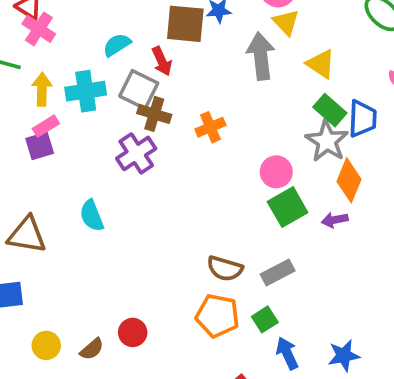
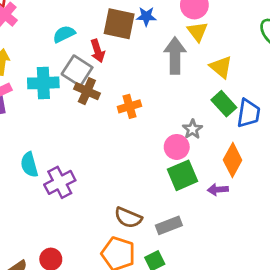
cyan cross: (86, 91) -> (43, 83), moved
gray star: (327, 141) -> (192, 129), moved, size x0.6
purple cross: (136, 153) -> (60, 182), moved

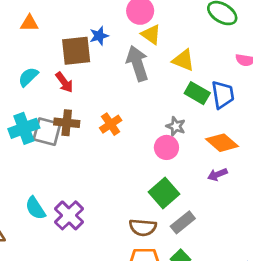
gray square: (77, 71) -> (47, 132), moved
orange diamond: (233, 160) -> (222, 143), turned -60
green square: (182, 175) -> (164, 193), moved

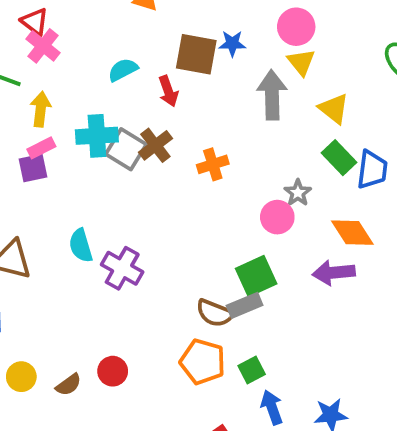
brown cross: (67, 123) -> (155, 145), turned 30
purple arrow: (217, 174) -> (334, 273), size x1.5
purple cross: (69, 215) -> (122, 268), turned -32
gray rectangle: (183, 222) -> (245, 305), moved

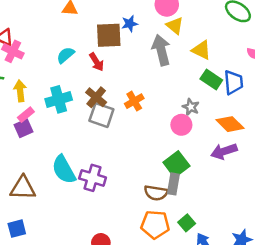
gray square: (126, 149) -> (101, 115), moved
cyan semicircle: (81, 246) -> (64, 170), size x1.4
gray rectangle: (245, 305) -> (173, 184), turned -45

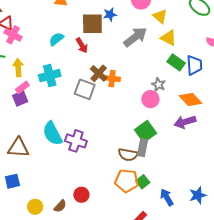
yellow triangle: (175, 26) -> (160, 16), moved
gray arrow: (161, 50) -> (135, 37), turned 65
brown cross: (96, 97) -> (99, 73), moved
orange cross: (134, 101) -> (112, 79), turned 35
green square: (187, 223) -> (143, 182), moved

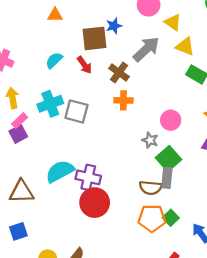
brown cross: (99, 73) -> (119, 73), moved
gray star: (159, 85) -> (150, 140), moved
gray square: (85, 89) -> (76, 111), moved
cyan semicircle: (52, 133) -> (60, 171), turned 95
red circle: (81, 195) -> (95, 203), moved, size x1.6

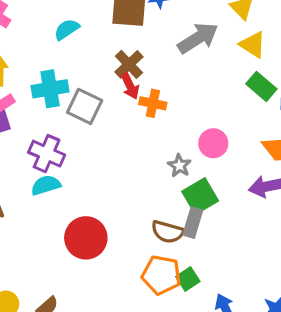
red arrow: (84, 65) -> (130, 86), moved
brown cross: (119, 73) -> (129, 64), moved
cyan semicircle: (60, 171) -> (46, 185), size x0.7
purple cross: (88, 177) -> (47, 154), moved

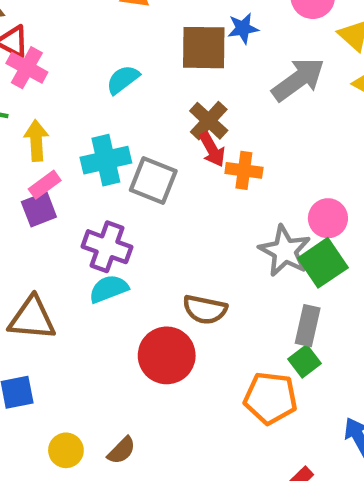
gray star: (179, 166) -> (285, 251), size x1.6
green square: (200, 196) -> (323, 263), moved
brown semicircle: (168, 232) -> (205, 310), moved
green square: (188, 279) -> (305, 361), moved

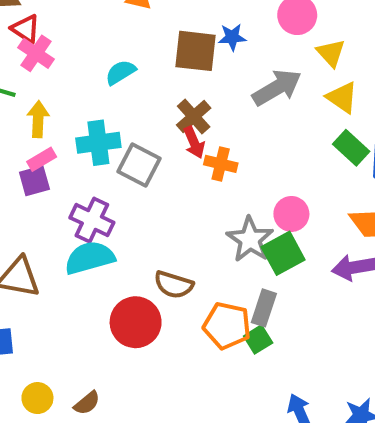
cyan semicircle: (109, 289) -> (90, 258), size x1.4
orange pentagon: (270, 398) -> (227, 326), moved

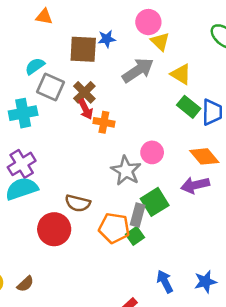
yellow triangle: (331, 53) -> (160, 42), moved
gray square: (139, 165) -> (50, 87), moved
purple cross: (92, 220) -> (22, 164), turned 36
green square: (283, 253) -> (155, 202), moved

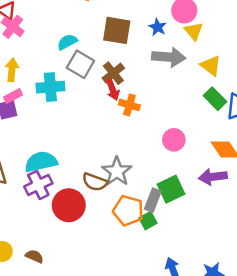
blue star: (107, 39) -> (158, 27), moved, turned 30
gray arrow: (138, 70) -> (169, 57), turned 32
purple cross: (22, 164) -> (38, 185), moved
gray star: (126, 171) -> (117, 171), moved
brown semicircle: (25, 284) -> (34, 256), turned -120

